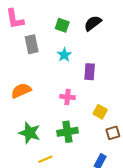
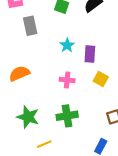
cyan star: (64, 55) -> (67, 45), moved
yellow square: (100, 112) -> (101, 79), moved

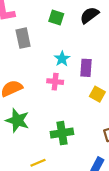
pink cross: (67, 80) -> (55, 82), moved
green star: (28, 117) -> (17, 120), moved

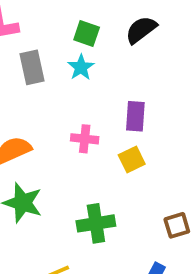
cyan star: (62, 59) -> (81, 67), moved
yellow square: (97, 94) -> (132, 159), moved, turned 35

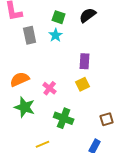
pink cross: (85, 139) -> (50, 88), moved, turned 32
green cross: (96, 223) -> (64, 118), turned 30

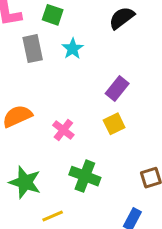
green square: (59, 17) -> (53, 15), moved
purple rectangle: (85, 61) -> (117, 89), turned 35
green star: (25, 107) -> (25, 182), moved

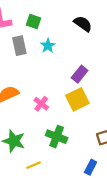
black semicircle: (122, 18) -> (83, 24), turned 72
yellow square: (114, 124) -> (77, 99), size x1.5

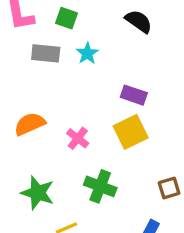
gray rectangle: (19, 46) -> (46, 53), turned -72
purple rectangle: (80, 74) -> (134, 95), turned 70

